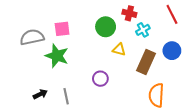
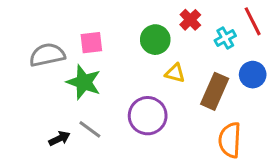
red cross: (129, 13) -> (190, 20), turned 32
cyan cross: (143, 30) -> (225, 38), moved
purple circle: (100, 79) -> (148, 116), size x1.6
gray line: (66, 96) -> (90, 129), moved, turned -42

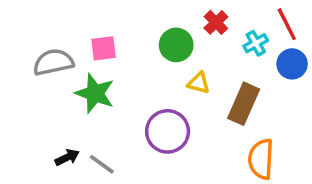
blue circle: (253, 75) -> (292, 64), moved
gray line: (90, 129) -> (102, 164), moved

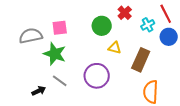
gray line: (102, 164) -> (60, 81), moved

